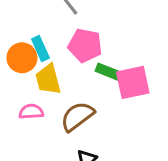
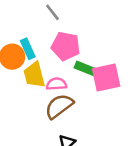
pink semicircle: (31, 112) -> (56, 84), moved

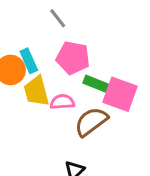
pink square: (106, 77) -> (120, 94), turned 32
brown semicircle: (59, 106) -> (91, 122), moved

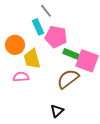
cyan rectangle: (29, 61) -> (38, 27), moved
pink semicircle: (62, 102) -> (21, 77), moved

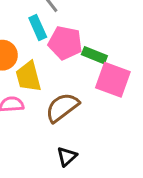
green rectangle: (71, 54) -> (94, 55), moved
brown semicircle: (68, 79) -> (62, 107), moved

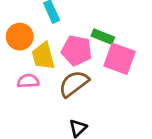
pink pentagon: (65, 43) -> (77, 50), moved

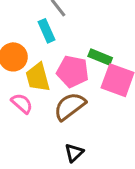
pink semicircle: (28, 81) -> (22, 103), turned 45

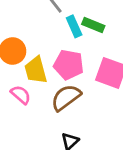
cyan rectangle: (47, 31) -> (74, 26), moved
green rectangle: (100, 57) -> (93, 25), moved

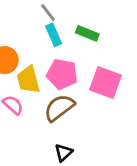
cyan rectangle: (74, 26) -> (54, 35), moved

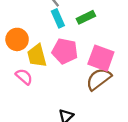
green rectangle: (87, 33) -> (86, 17), turned -48
brown semicircle: (59, 108) -> (99, 79), moved

